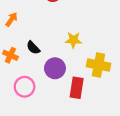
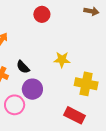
purple circle: (55, 68) -> (32, 89), moved
red rectangle: (77, 88) -> (75, 115), moved, turned -72

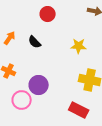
yellow star: (62, 60) -> (79, 46), moved
black semicircle: (23, 67) -> (35, 42), moved

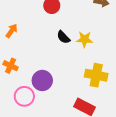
black semicircle: (35, 42) -> (63, 37), moved

